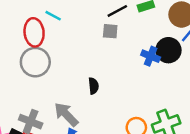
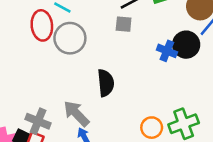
gray circle: (35, 62) -> (70, 38), moved
black semicircle: (94, 86) -> (106, 83), size x1.5

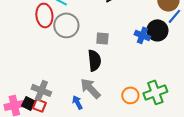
gray square: (124, 24) -> (102, 38), moved
gray arrow: (76, 114) -> (90, 88), moved

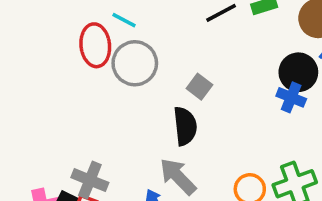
blue cross: (142, 35) -> (291, 97), moved
gray square: (102, 38) -> (199, 87), turned 32

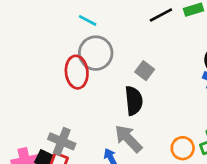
red ellipse: (95, 45) -> (77, 72), moved

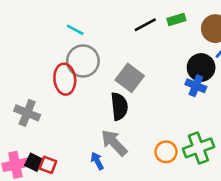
gray square: (145, 71) -> (130, 78), size x1.5
gray cross: (62, 141) -> (27, 113), moved

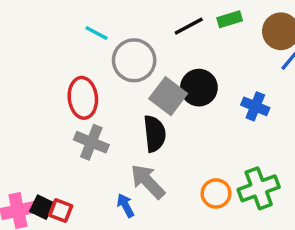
gray circle: (83, 61) -> (134, 60), moved
black circle: (201, 67) -> (199, 88), moved
gray cross: (27, 113) -> (91, 142), moved

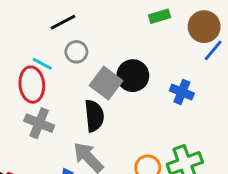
black line: (189, 26) -> (63, 22), moved
cyan line: (96, 33) -> (42, 64), moved
gray circle: (134, 60) -> (76, 52), size x0.6

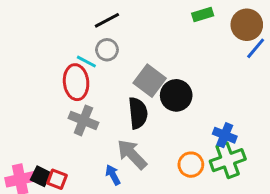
gray circle: (76, 52) -> (107, 50), moved
black circle: (133, 76) -> (176, 95), moved
blue cross: (182, 92) -> (225, 135), moved

